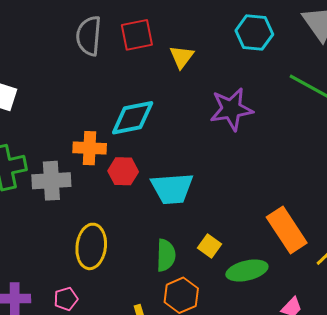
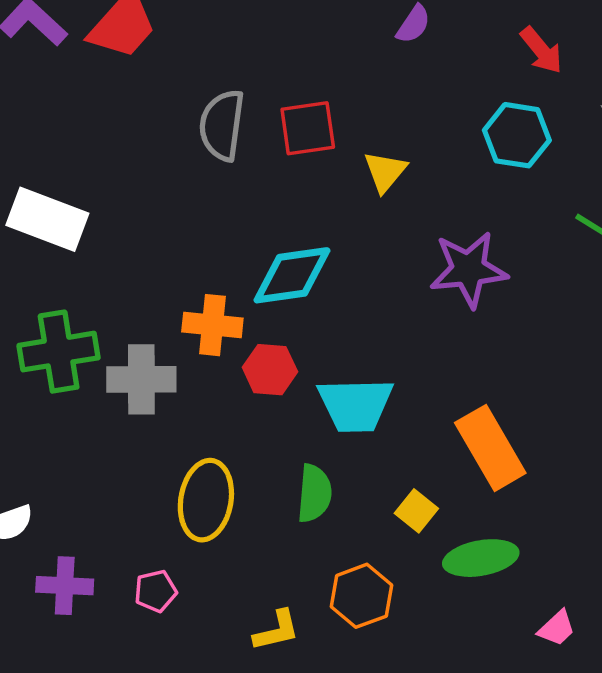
orange rectangle: (287, 230) -> (490, 448), moved
green semicircle: (166, 255) -> (314, 493), moved

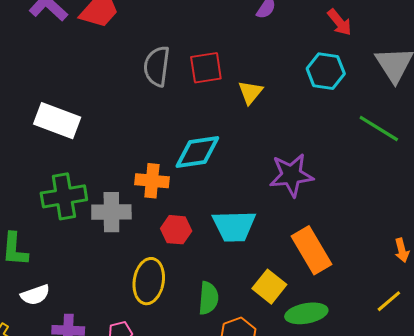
purple star: (469, 269) -> (291, 175), moved
red hexagon: (270, 370) -> (176, 230), moved
green semicircle: (314, 493) -> (208, 298), moved
yellow square: (416, 511) -> (269, 287), size x1.4

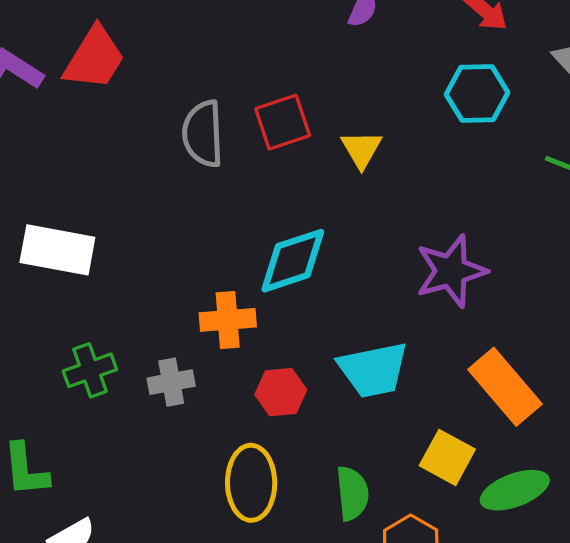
green cross: (64, 196) -> (90, 370), size x0.7
gray cross: (111, 212) -> (171, 382), size x0.7

